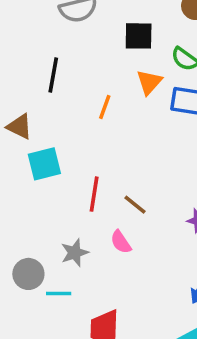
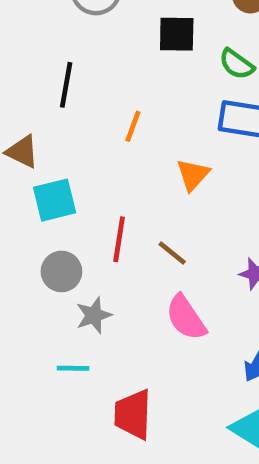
orange triangle: (149, 82) -> (193, 175), moved
pink semicircle: (121, 242) -> (186, 318), moved, size x1.5
gray circle: (28, 274) -> (61, 271), moved

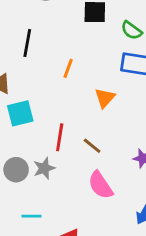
gray circle: (61, 271) -> (16, 170), moved
gray star: (94, 315) -> (44, 168), moved

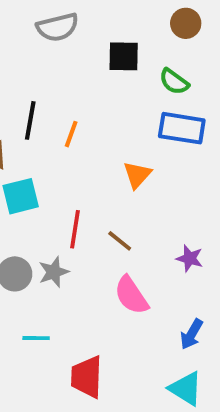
black line: (27, 43) -> (30, 120), moved
orange line: (68, 68) -> (71, 134), moved

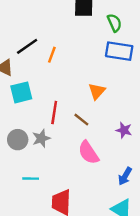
green semicircle: (174, 82) -> (114, 23), turned -150
black line: (30, 120) -> (27, 46), turned 45
orange triangle: (137, 175) -> (97, 91), moved

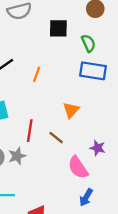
orange line: (52, 55) -> (37, 74), moved
pink semicircle: (88, 153) -> (78, 167), moved
blue arrow: (125, 176) -> (86, 197), moved

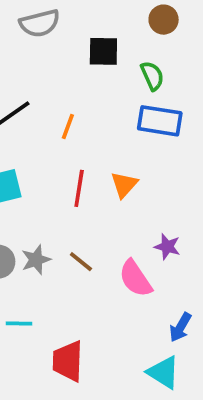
red line: (30, 131) -> (79, 188), moved
brown line: (56, 138) -> (81, 262), moved
blue arrow: (86, 197) -> (180, 327), moved

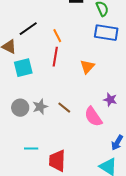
orange line: (68, 126) -> (57, 36), turned -48
red line: (79, 188) -> (55, 57), moved
cyan line: (19, 324) -> (31, 149), moved

